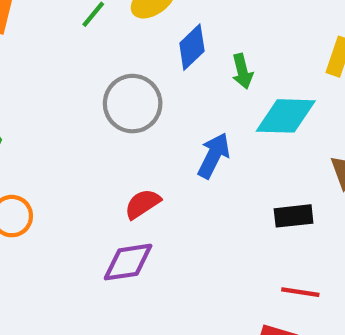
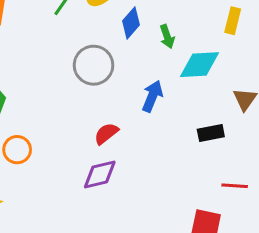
red line: (300, 292) -> (235, 186), moved

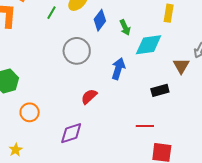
purple diamond: (100, 174) -> (71, 133), moved
red line: (235, 186) -> (145, 126), moved

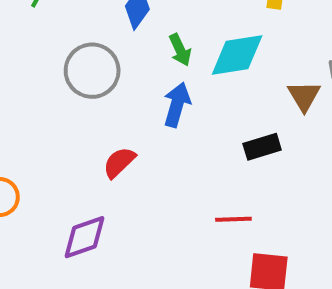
green arrow: (125, 27) -> (180, 50), moved

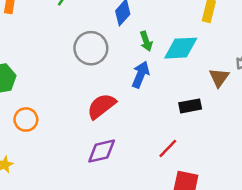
red semicircle: (119, 162) -> (101, 106), size x1.4
red line: (233, 219) -> (168, 148), turned -50
purple diamond: (85, 237) -> (102, 151), moved

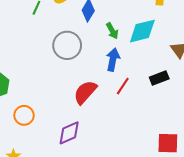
red line: (168, 148) -> (123, 86), moved
purple diamond: (102, 151) -> (69, 133), moved

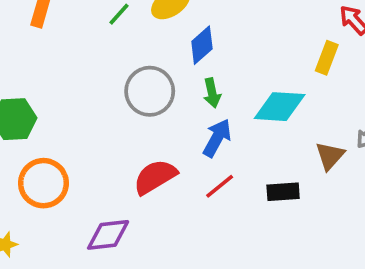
green arrow: (112, 31) -> (212, 93), moved
orange circle: (24, 115) -> (43, 183), size x1.4

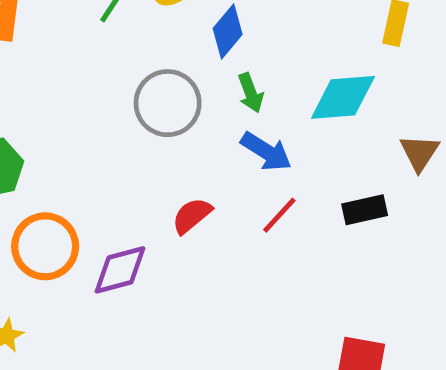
blue arrow: (217, 138) -> (266, 152), turned 102
red semicircle: (155, 177) -> (192, 216), size x0.7
purple diamond: (108, 235) -> (120, 270), moved

